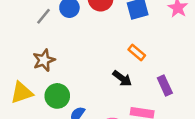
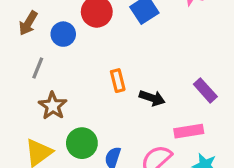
gray line: (43, 16) -> (38, 68), moved
orange rectangle: (137, 52) -> (118, 81), moved, turned 54

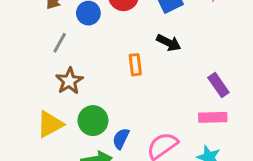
black arrow: (152, 98) -> (169, 43), moved
pink rectangle: (189, 131) -> (213, 117), moved

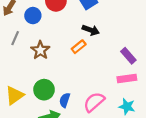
orange rectangle: (135, 65) -> (79, 47), moved, turned 64
brown star: (69, 81) -> (40, 50), moved

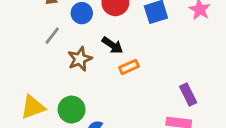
black arrow: (91, 30) -> (112, 45), moved

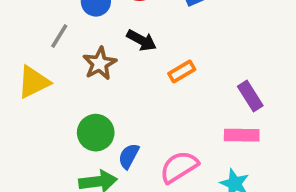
orange rectangle: (129, 67) -> (182, 72), moved
yellow triangle: (33, 107) -> (34, 82), moved

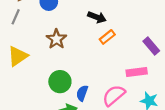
gray line: (59, 36) -> (16, 17), moved
black arrow: (142, 40) -> (97, 17), moved
pink rectangle: (242, 135) -> (137, 72), moved

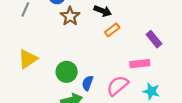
brown star: (56, 39) -> (70, 16), moved
yellow triangle: (18, 56) -> (28, 59), moved

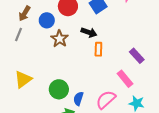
orange rectangle: (112, 30) -> (98, 49), turned -48
pink rectangle: (140, 64) -> (125, 79), turned 60

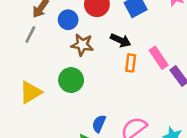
brown star: (60, 39) -> (82, 45), turned -30
pink rectangle: (125, 79) -> (159, 58), moved
green circle: (59, 89) -> (71, 80), moved

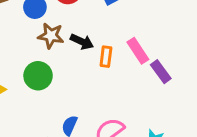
black arrow: (121, 40) -> (82, 42), moved

